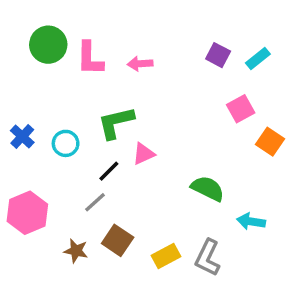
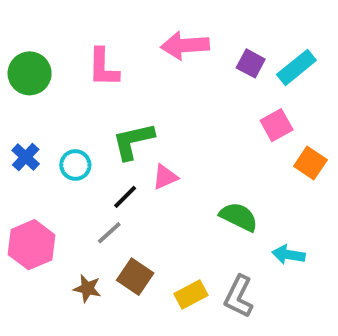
green circle: (48, 45) -> (30, 73), moved
cyan rectangle: (258, 59) -> (296, 67), size x1.4
pink arrow: (140, 64) -> (185, 46), moved, size x1.6

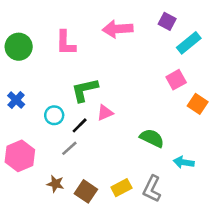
purple square: (251, 63) -> (167, 21), moved
cyan circle: (75, 165) -> (54, 115), moved
brown square: (135, 277) -> (86, 191), moved

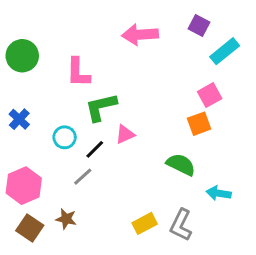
pink L-shape: (66, 43) -> (78, 72), moved
orange square: (198, 104) -> (199, 124), moved, turned 36
brown square: (86, 191) -> (30, 228), moved

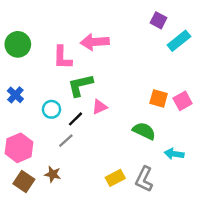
pink arrow: (140, 35) -> (95, 42), moved
pink square: (210, 95) -> (183, 101), moved
orange square: (199, 124) -> (159, 98), turned 36

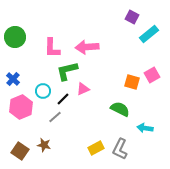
pink arrow: (95, 42) -> (87, 47), moved
pink square: (183, 101) -> (152, 75), moved
pink hexagon: (19, 148) -> (21, 107), moved

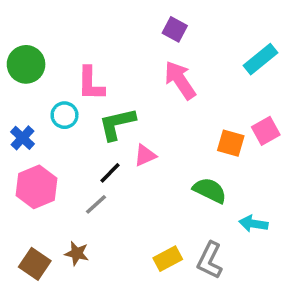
purple square: (132, 17) -> (175, 29), moved
pink arrow: (87, 47) -> (180, 80), moved, turned 60
cyan circle: (43, 91) -> (65, 115), moved

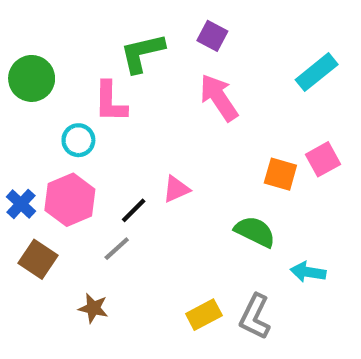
green L-shape: (117, 124) -> (142, 53), moved
blue cross: (23, 138) -> (21, 204), moved
pink hexagon: (37, 187) -> (70, 200), moved
brown square: (35, 264) -> (38, 259), moved

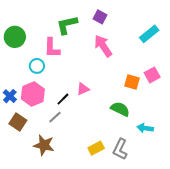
brown star: (93, 308) -> (44, 145), size x1.5

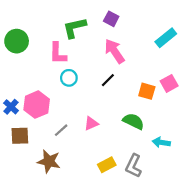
cyan circle: (37, 66) -> (69, 78), moved
pink triangle: (83, 89) -> (91, 124), moved
black line: (63, 99) -> (108, 80), moved
brown square: (18, 122) -> (20, 136), turned -36

